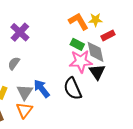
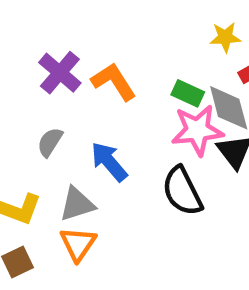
orange L-shape: (79, 21) -> (114, 82), moved
blue arrow: (42, 89) -> (109, 162), moved
gray triangle: (25, 92) -> (77, 204), turned 42

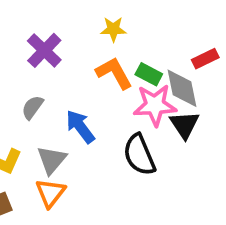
yellow star: (225, 37) -> (113, 29), moved
orange L-shape: (114, 82) -> (114, 73), moved
gray triangle: (77, 204) -> (52, 160), turned -36

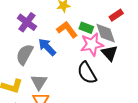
gray semicircle: (32, 107) -> (25, 54), size x1.5
blue arrow: (80, 127) -> (47, 47), moved

